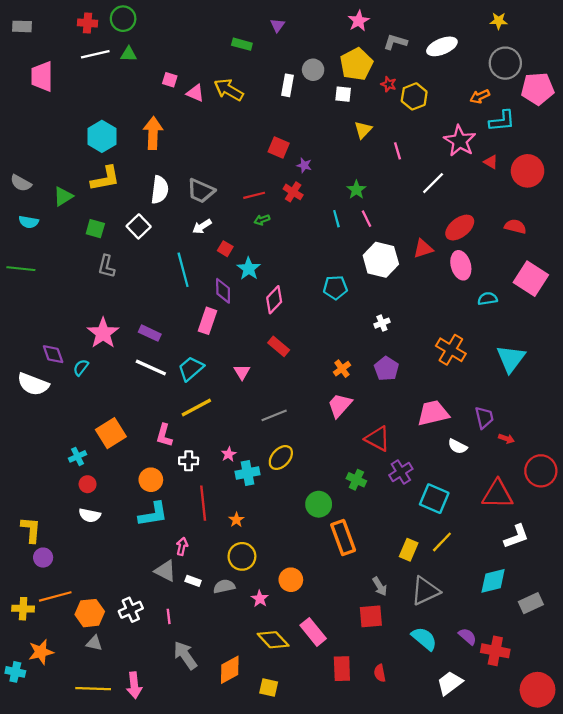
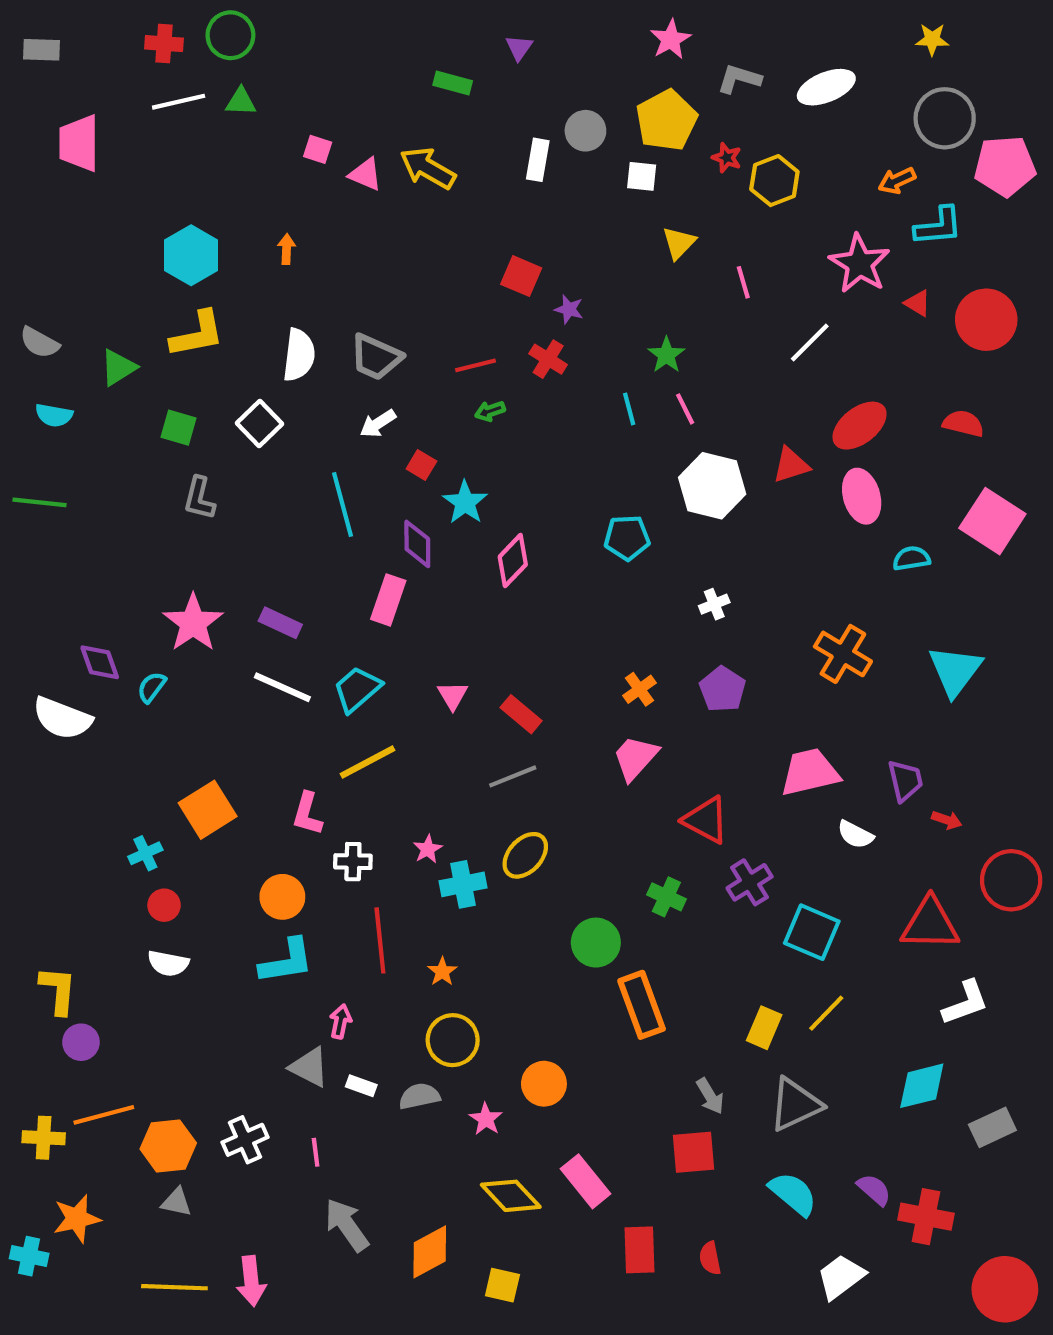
orange arrow: (153, 133) -> (287, 249), size x0.5
red rectangle: (279, 346) -> (521, 714), moved

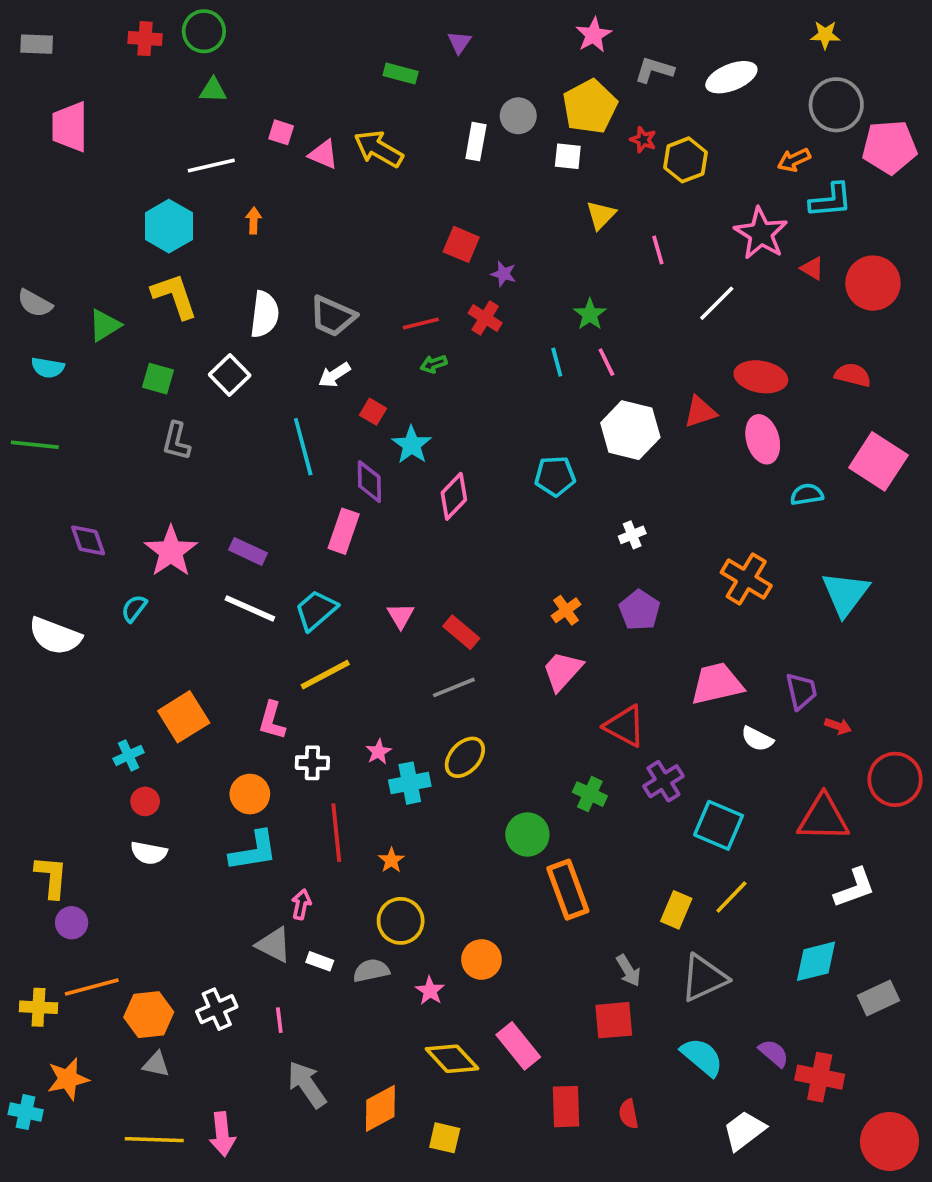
white line: (179, 102) -> (211, 165), moved
yellow L-shape: (197, 334) -> (174, 296), turned -98
red ellipse: (860, 426) -> (761, 377), turned 48
purple diamond: (100, 662) -> (88, 540), moved

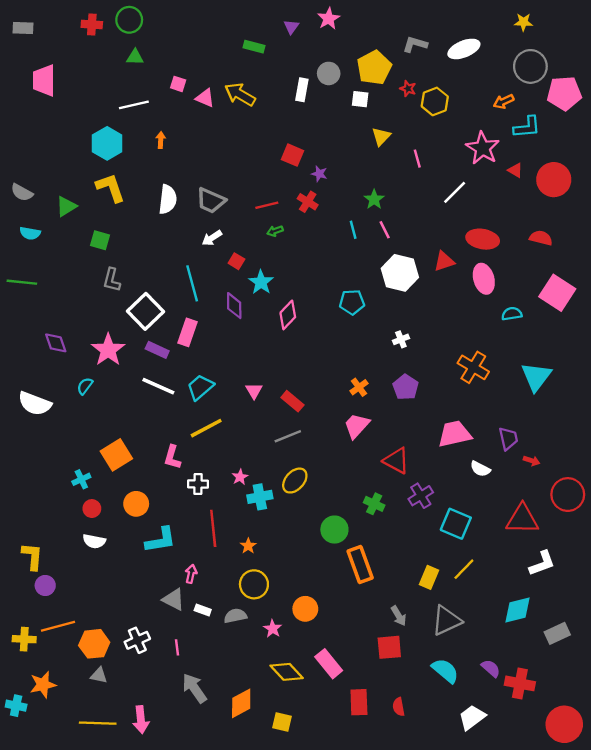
pink star: (594, 35) -> (329, 19), moved
white square: (230, 375) -> (146, 311), moved, size x1.4
pink rectangle: (344, 531) -> (188, 332), moved
orange circle: (250, 794) -> (136, 504), moved

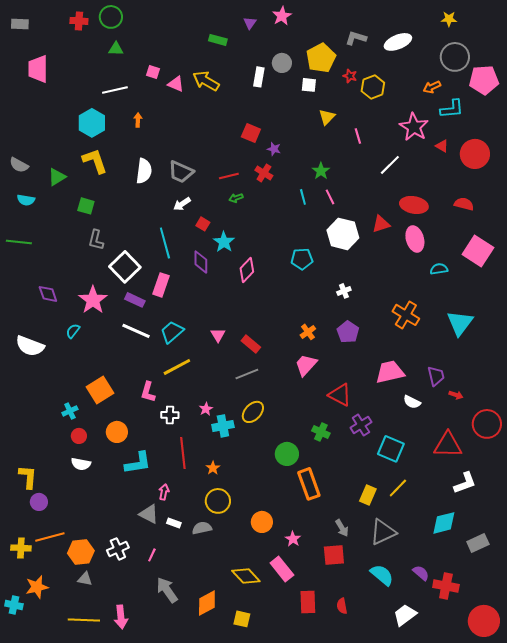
pink star: (273, 629) -> (293, 539), moved
pink line: (177, 647) -> (152, 555), turned 32

